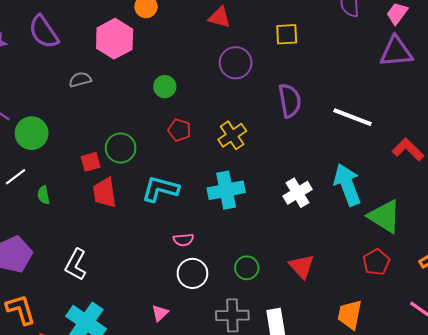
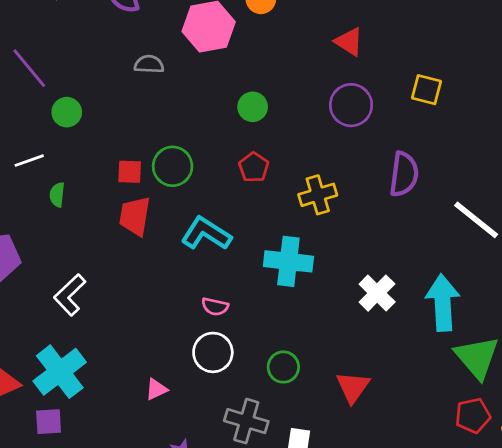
green circle: (32, 133) -> (67, 112), size x0.7
white cross: (298, 193) -> (377, 293), turned -32
red pentagon: (376, 262) -> (473, 416), moved

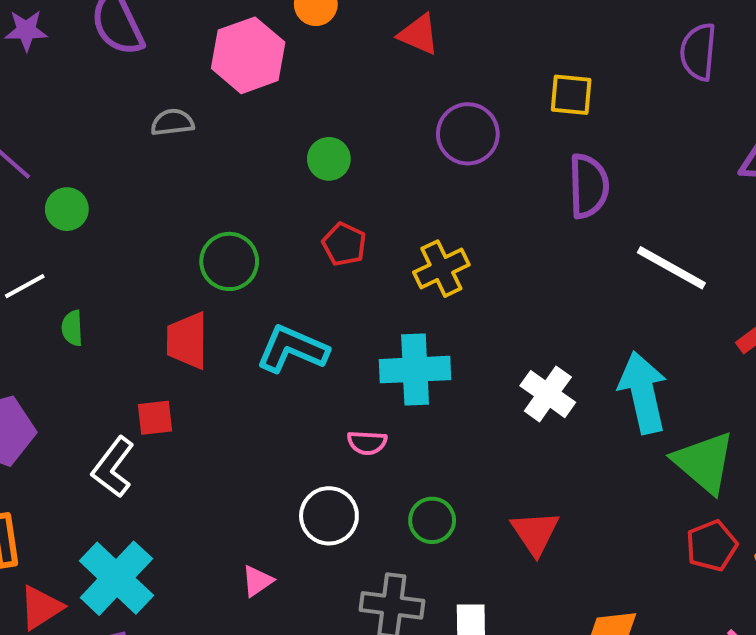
red triangle: (349, 42) -> (419, 34), moved
red square: (130, 172) -> (155, 418), moved
purple semicircle: (404, 174) -> (589, 186), moved
pink semicircle: (215, 307) -> (367, 443), moved

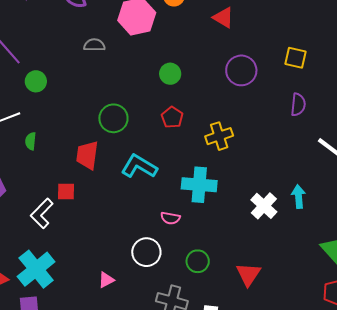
purple semicircle: (589, 186) -> (298, 105), size x0.7
cyan arrow: (643, 393) -> (299, 197), moved, size x0.6

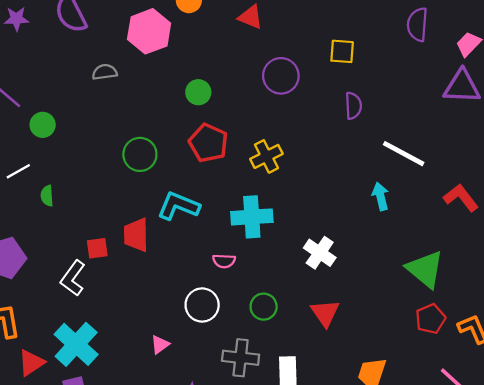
red pentagon: (172, 117) -> (208, 143), size x1.5
red trapezoid: (87, 155) -> (136, 235), moved
cyan arrow: (299, 197) -> (380, 196), moved
white cross: (264, 206) -> (320, 253), moved

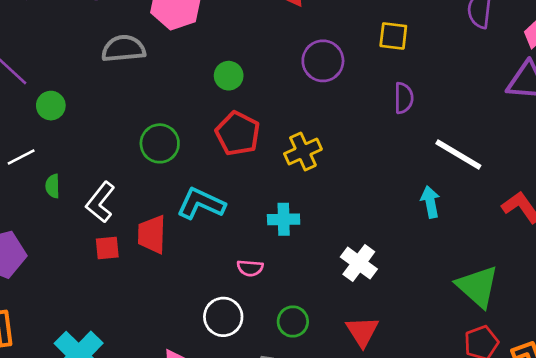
gray semicircle: (105, 72) -> (123, 49), size x1.5
cyan cross: (252, 217) -> (284, 219), size x0.7
white L-shape: (73, 278) -> (100, 202), moved

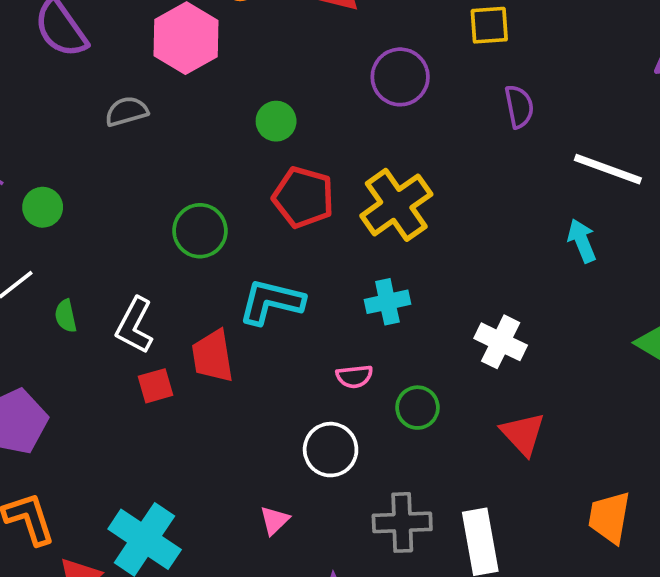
gray semicircle: (123, 49) -> (127, 111), size x0.7
yellow cross: (303, 151) -> (396, 205), size x1.4
green circle: (293, 321) -> (417, 408), moved

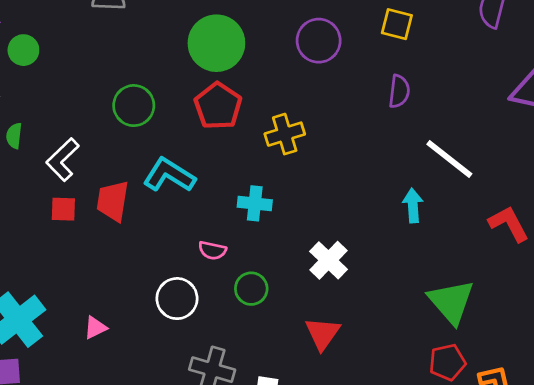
green circle: (276, 121) -> (216, 43), size x1.8
yellow cross: (396, 205) -> (285, 134), size x0.7
pink triangle: (274, 520) -> (95, 328), moved

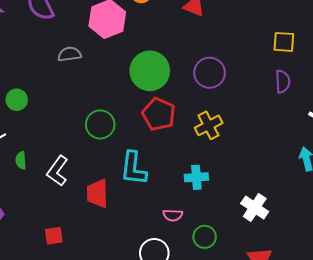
yellow square: (397, 24) -> (284, 42), moved
purple circle: (319, 41) -> (210, 73), moved
cyan L-shape: (169, 175) -> (133, 168), turned -105
red square: (63, 209) -> (54, 236), moved

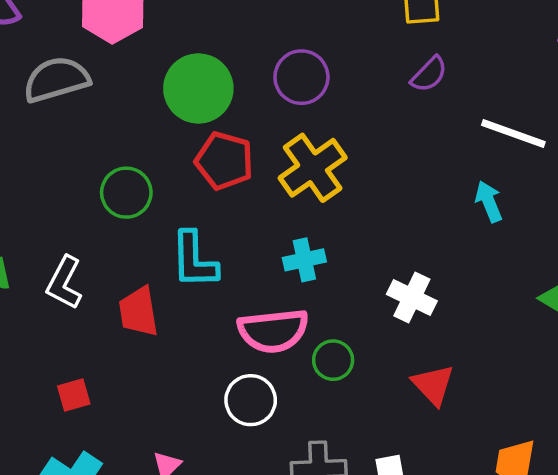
gray semicircle: (69, 54) -> (56, 79), size x1.6
purple semicircle: (283, 81) -> (429, 74), turned 55
yellow cross: (209, 125) -> (313, 168), size x1.4
pink semicircle: (173, 215) -> (273, 331), size x2.0

